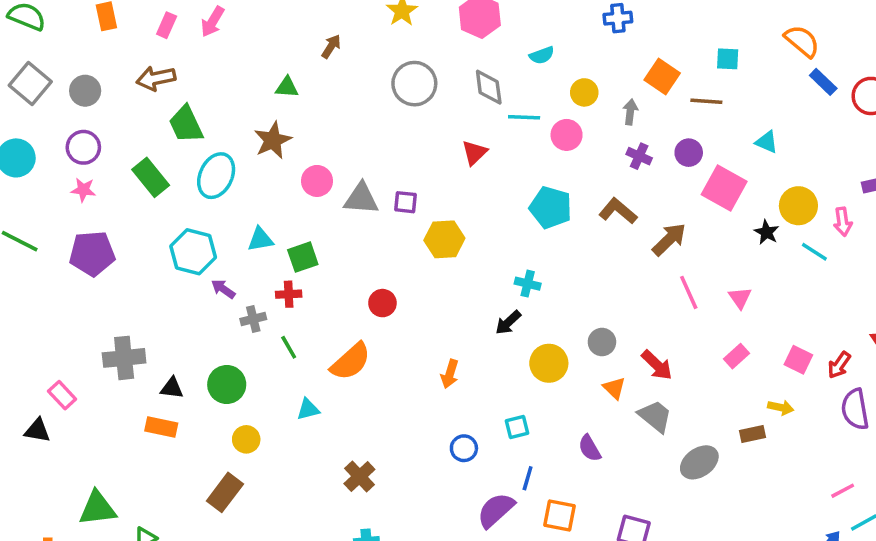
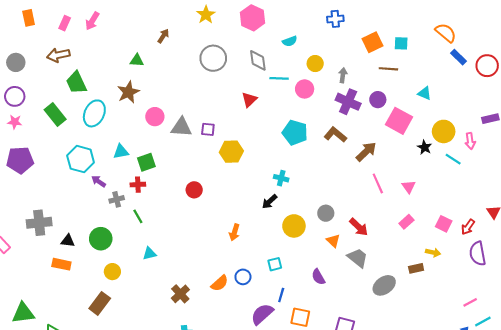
orange square: (662, 77) -> (372, 42), moved, turned 30
purple cross: (639, 156) -> (348, 102), size x1.6
orange semicircle: (351, 361) -> (220, 283), moved, size x0.7

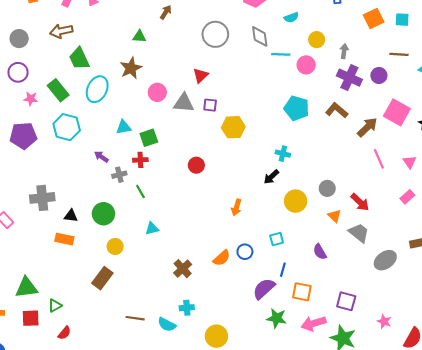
brown line: (388, 69) -> (399, 54), moved
red triangle: (249, 100) -> (201, 75), moved
pink square: (399, 121) -> (397, 112), moved
pink star: (15, 122) -> (31, 99), moved
cyan hexagon: (81, 159) -> (67, 127), moved

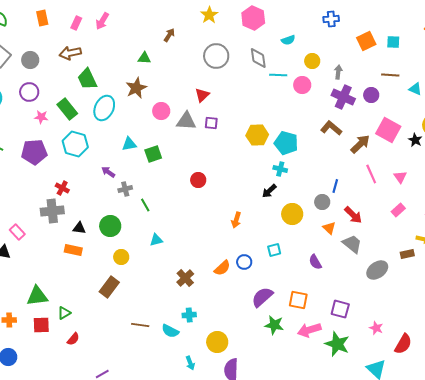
cyan pentagon: (297, 108) -> (286, 143), moved
yellow hexagon: (233, 127) -> (257, 135), moved
red cross: (140, 160) -> (62, 188), moved, turned 32
blue line: (283, 270) -> (335, 186), moved

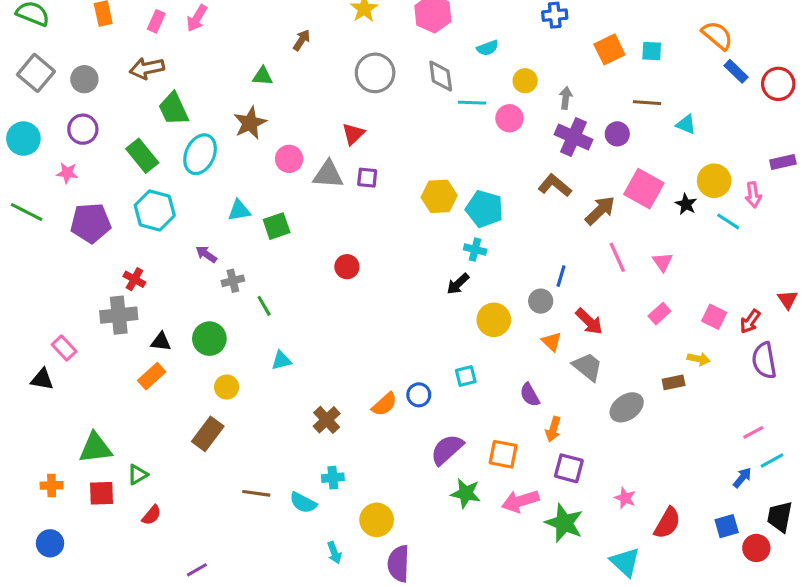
pink star: (41, 117) -> (67, 173), moved
orange arrow: (236, 220) -> (553, 429), moved
orange rectangle: (73, 250) -> (152, 376), turned -54

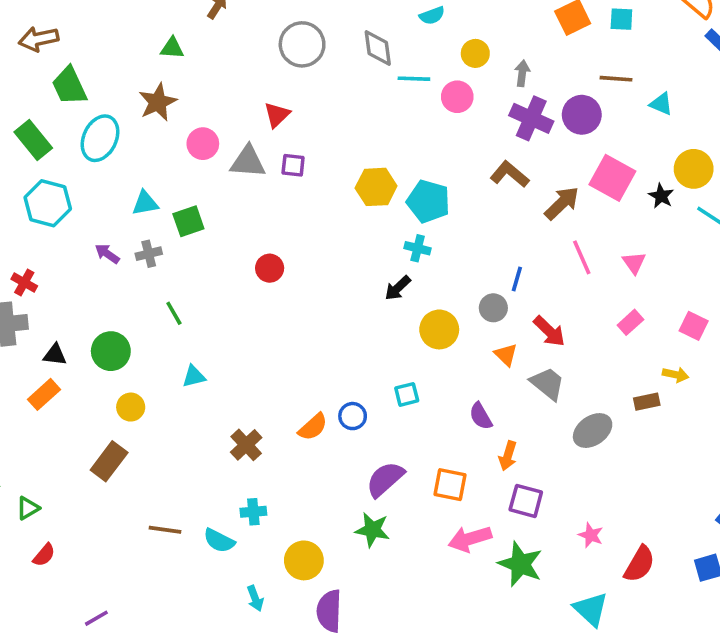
purple circle: (617, 134) -> (582, 115), size x1.4
gray cross: (233, 281) -> (149, 254), moved
green star: (466, 493) -> (372, 530), moved

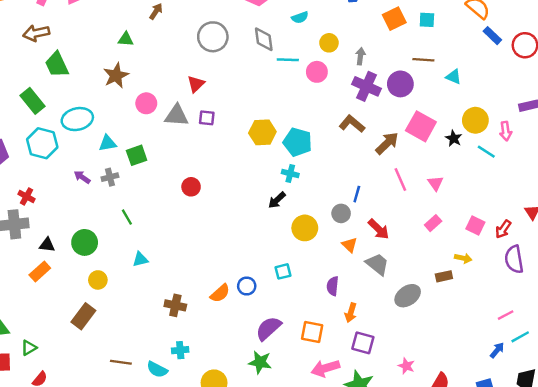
cyan ellipse: (100, 138) -> (77, 119), moved, turned 52
purple semicircle: (481, 416) -> (333, 286), turned 36
brown cross: (246, 445) -> (175, 305), turned -35

